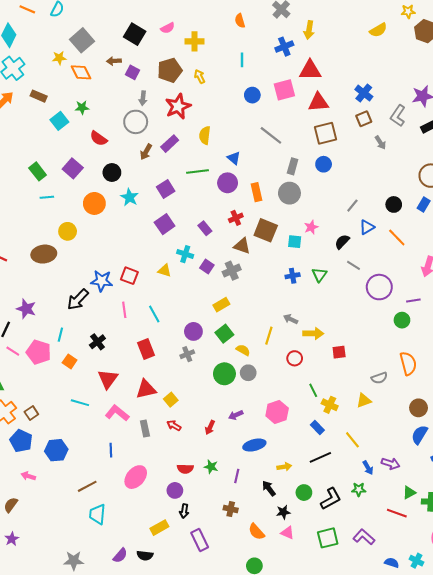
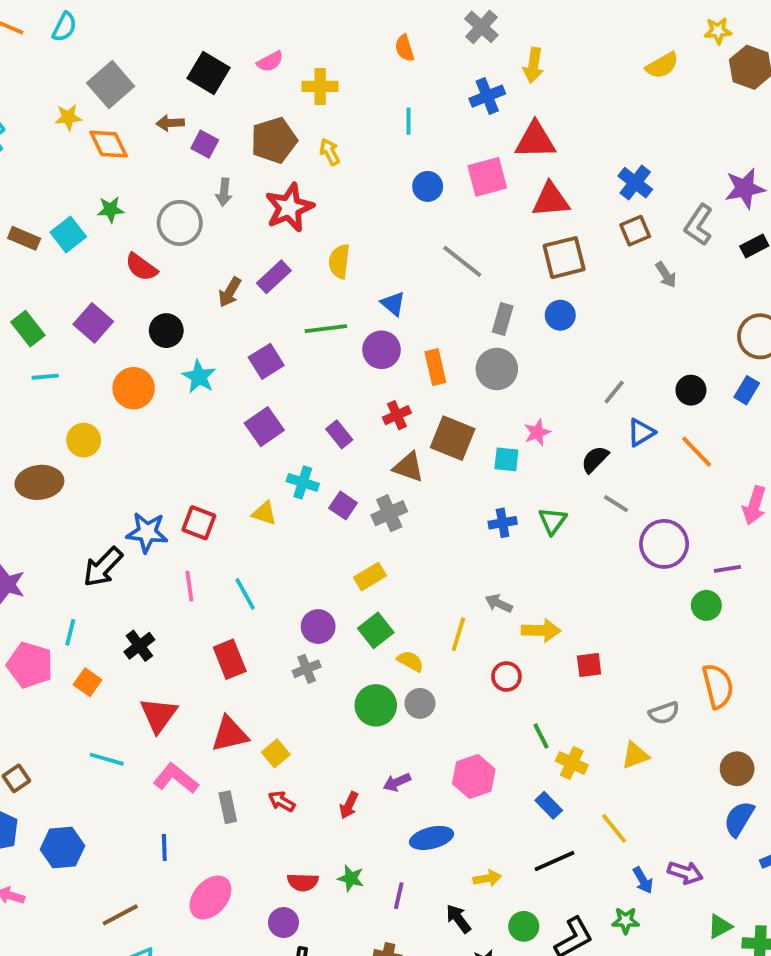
brown rectangle: (39, 96) -> (24, 238), moved
gray circle: (136, 122) -> (180, 223), moved

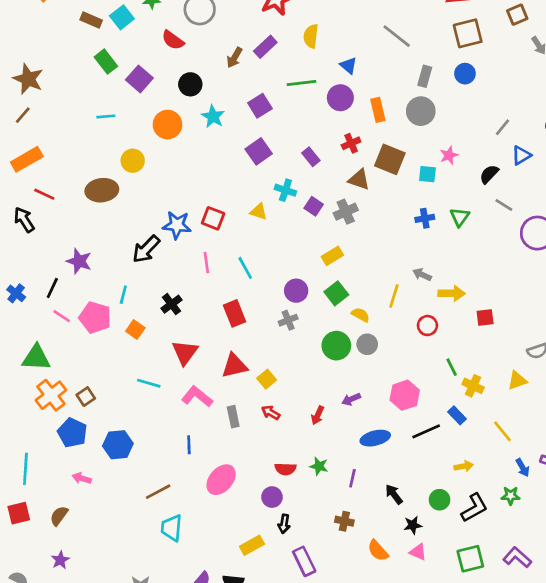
green rectangle: (28, 329) -> (106, 62), moved
black line: (554, 861) -> (426, 431), moved
yellow arrow: (487, 878) -> (464, 466), moved

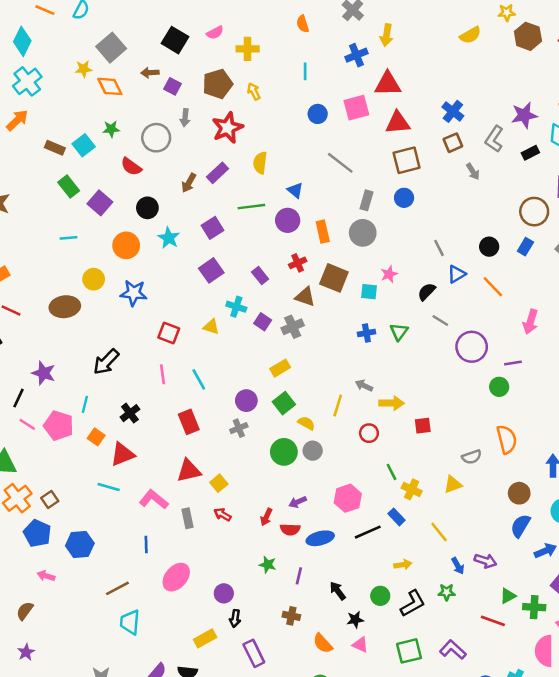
gray line: (503, 127) -> (439, 248), turned -66
blue star: (177, 225) -> (134, 293), moved
red triangle: (185, 352) -> (122, 454), moved, turned 32
red semicircle: (285, 469) -> (290, 530), moved

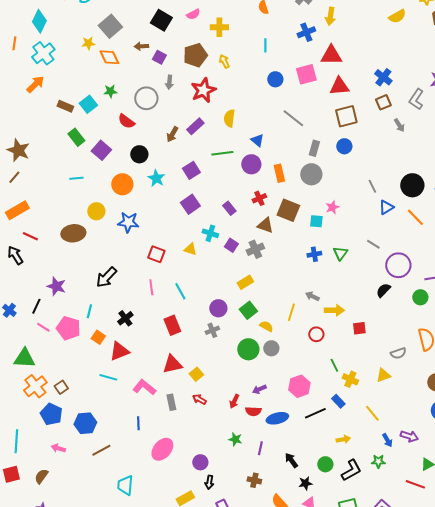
black circle: (489, 247) -> (412, 185), size x1.5
black semicircle: (427, 292) -> (383, 290), moved
brown line: (117, 588) -> (101, 450), moved

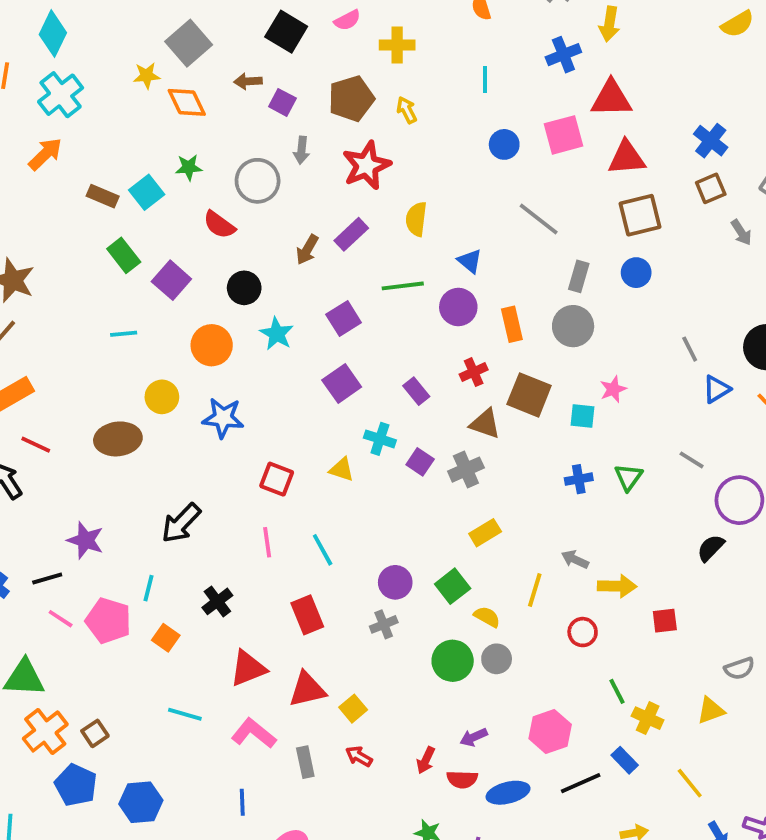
yellow rectangle: (245, 282) -> (485, 533), moved
black line: (36, 306) -> (47, 579), turned 49
red triangle: (119, 351) -> (248, 668), moved

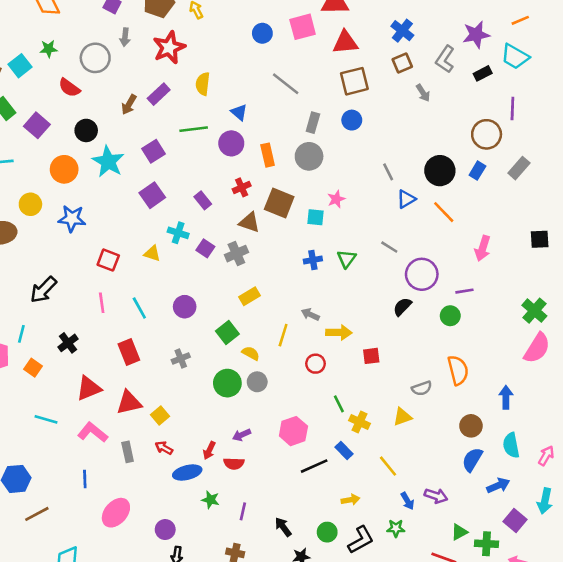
cyan star: (277, 334) -> (108, 162), size x1.4
purple circle: (395, 582) -> (185, 307), moved
blue ellipse: (508, 793) -> (187, 473), moved

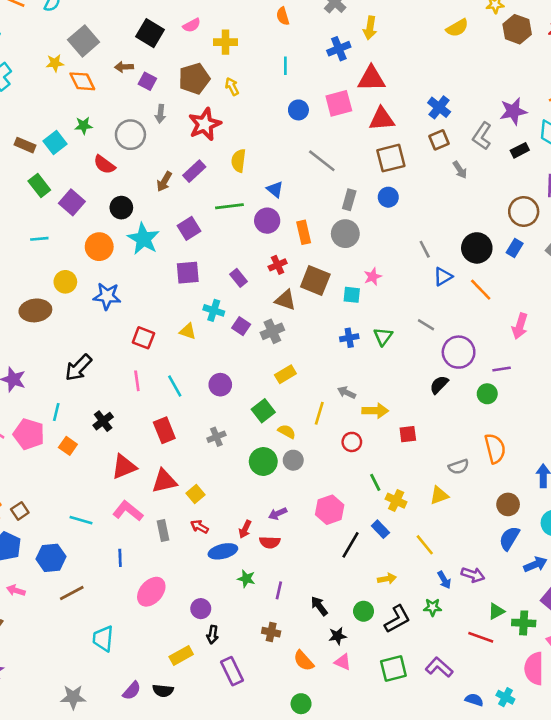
purple square: (152, 195) -> (188, 273), turned 30
cyan line: (46, 419) -> (81, 520), moved
black line: (314, 466) -> (351, 545), turned -36

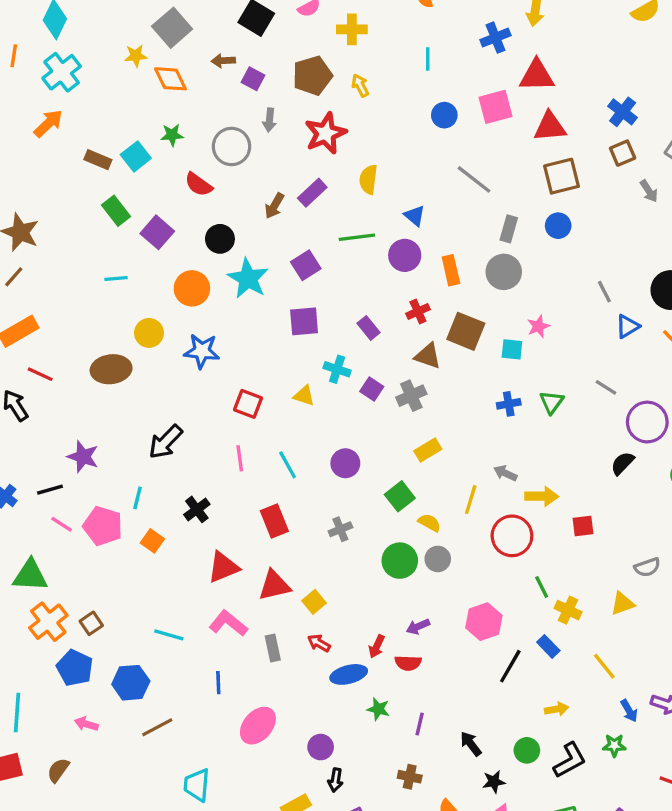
red circle: (352, 442) -> (512, 536), size x1.6

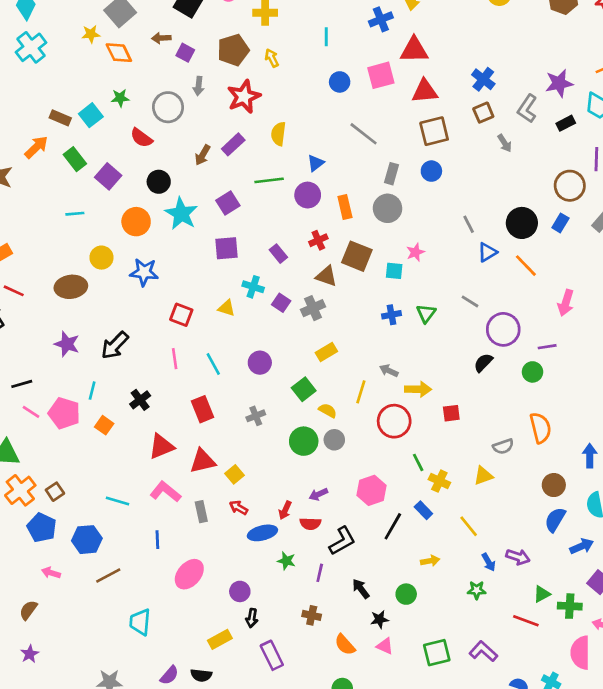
orange arrow: (48, 123) -> (36, 147), moved
blue triangle: (415, 216) -> (316, 163), turned 42
purple star: (83, 457) -> (67, 344), moved
black L-shape: (570, 760) -> (342, 541), moved

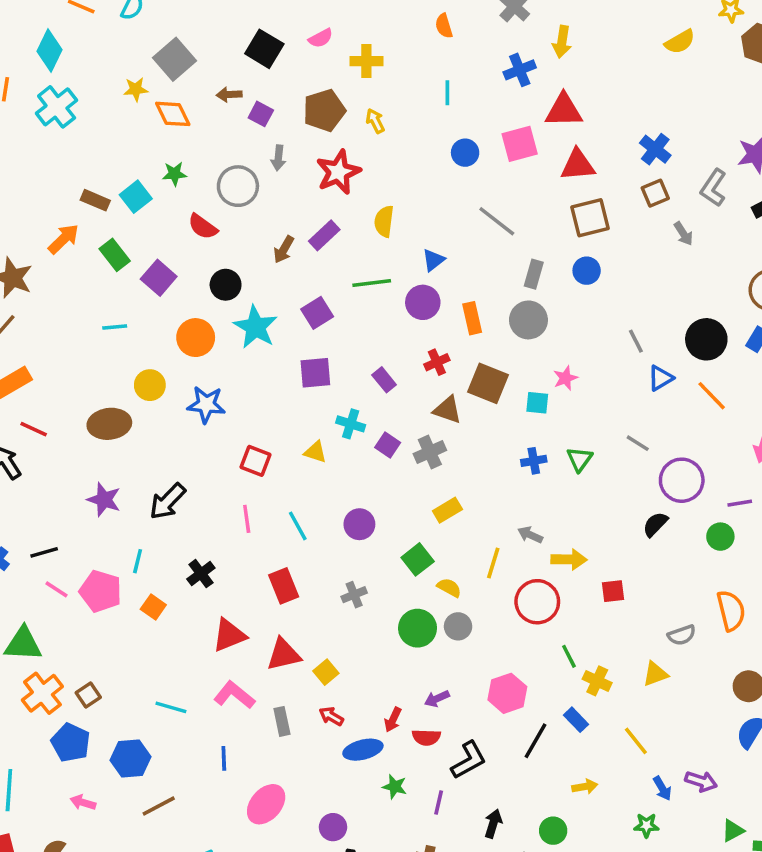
black arrow: (361, 589) -> (493, 824), turned 54

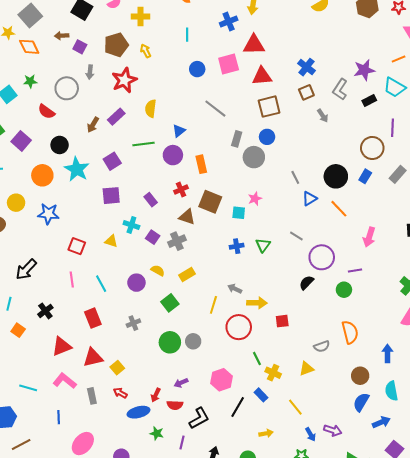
gray circle: (528, 320) -> (254, 157), moved
yellow semicircle: (449, 588) -> (158, 270), moved

